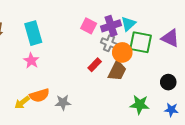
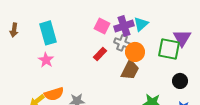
purple triangle: (170, 38) -> (182, 38), turned 36
green square: (141, 42) -> (169, 49), moved
red rectangle: (95, 65) -> (100, 54), moved

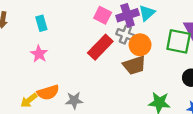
cyan rectangle: (48, 33) -> (41, 23), size x0.6
red rectangle: (100, 54) -> (100, 47), size x1.6
brown trapezoid: (130, 70) -> (134, 65), turned 45

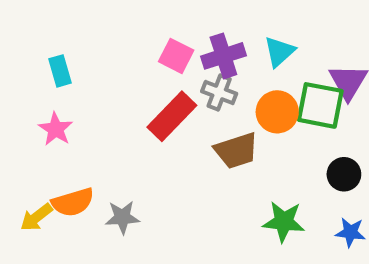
cyan triangle: (147, 13) -> (279, 52), moved
orange circle: (140, 45) -> (277, 112), moved

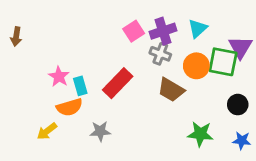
pink square: (176, 56) -> (134, 31), turned 30
cyan rectangle: (60, 71) -> (80, 86), moved
red rectangle: (172, 116) -> (118, 83), moved
brown trapezoid: (236, 151) -> (171, 90), turned 48
orange semicircle: (73, 202) -> (70, 107), moved

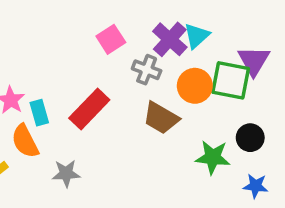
purple cross: (163, 31) -> (170, 39), moved, turned -30
orange semicircle: (70, 107) -> (25, 141), turned 80
green star: (200, 134) -> (213, 157), moved

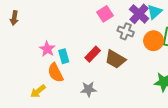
red rectangle: (89, 109) -> (93, 54), size x0.7
brown trapezoid: (161, 118) -> (115, 59), moved
gray star: (66, 173) -> (89, 89), moved

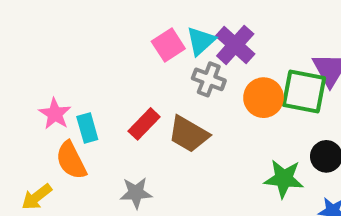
cyan triangle: (155, 12) -> (201, 41), moved

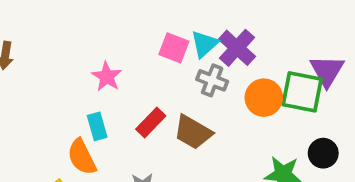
pink square: (168, 45) -> (174, 48), turned -36
pink star: (55, 114) -> (107, 77), moved

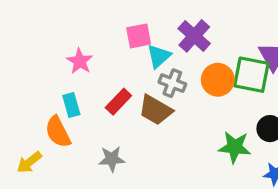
cyan triangle: (204, 44) -> (159, 56), moved
pink square: (174, 48) -> (139, 36), turned -32
gray cross: (212, 80) -> (172, 83), moved

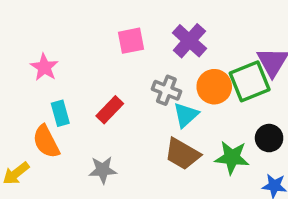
cyan triangle: (159, 56) -> (186, 115), moved
pink star: (80, 61) -> (44, 67), moved
green square: (251, 75) -> (250, 81), turned -33
brown trapezoid: (155, 110) -> (182, 154), moved

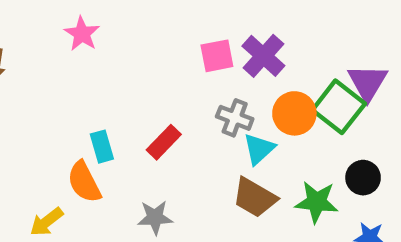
pink square: (131, 41) -> (217, 56), moved
pink star: (44, 67) -> (82, 34), moved
green square: (250, 81) -> (339, 107), turned -30

